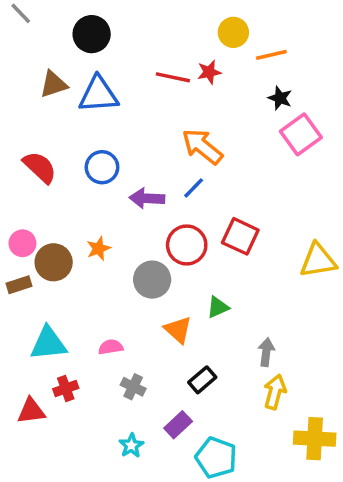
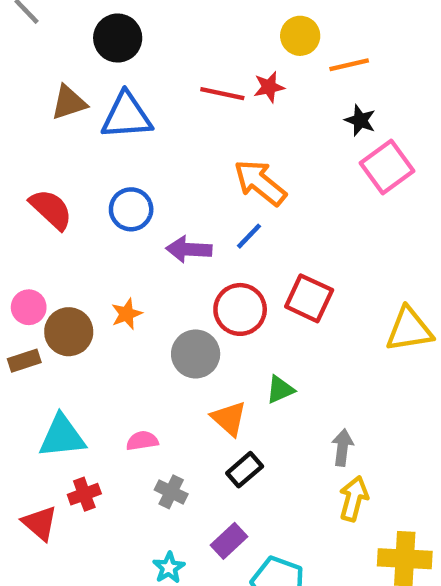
black rectangle: (202, 380) -> (245, 470), moved
red triangle: (31, 411) -> (40, 523), turned 48

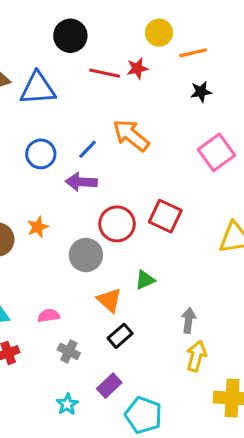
black circle: (118, 38) -> (70, 36), moved
black star: (360, 120) -> (201, 92), turned -30
pink square: (387, 167) -> (217, 152), moved
blue line: (249, 236) -> (87, 149), moved

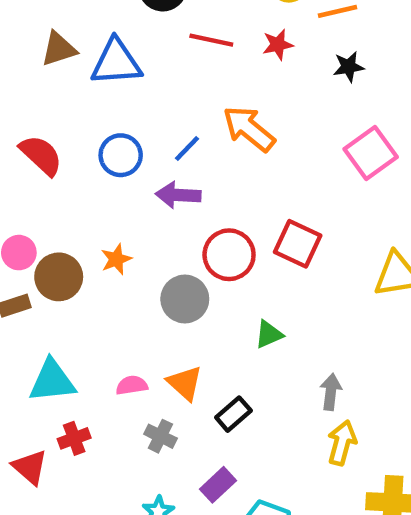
red star: (137, 68) -> (278, 45), moved
orange triangle: (109, 300) -> (185, 383), moved

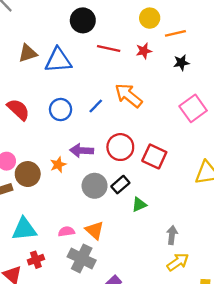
purple arrow: (178, 195) -> (82, 151), moved
red circle: (229, 255) -> (120, 147), moved
black rectangle: (233, 414) -> (120, 185), moved
gray cross: (160, 436) -> (82, 258), size x1.6
yellow arrow: (342, 443) -> (178, 262), turned 40

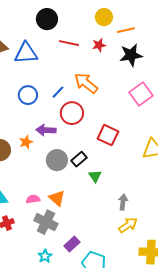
black star: (181, 63) -> (131, 55), size x1.6
red circle: (120, 147) -> (72, 113), moved
green triangle: (139, 205) -> (95, 176), turned -40

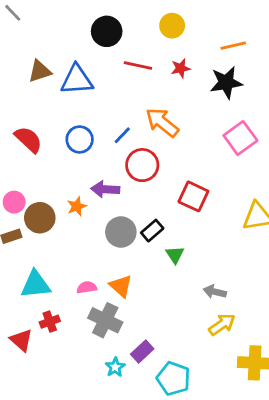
yellow circle: (104, 17) -> (172, 26), moved
orange line: (126, 30) -> (233, 46), moved
gray arrow: (123, 202) -> (215, 292), turned -84
cyan star: (45, 256) -> (115, 367), moved

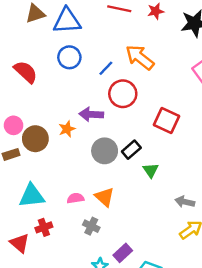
blue circle: (80, 139) -> (69, 57), moved
gray cross: (105, 320) -> (91, 226), size x0.6

